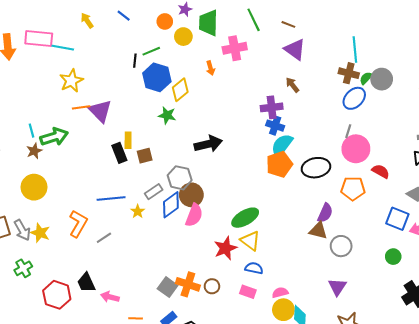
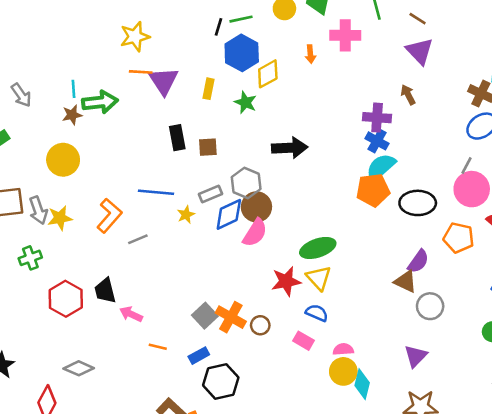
yellow rectangle: (128, 140) -> (209, 89), moved
yellow star: (40, 233) -> (60, 218), turned 30

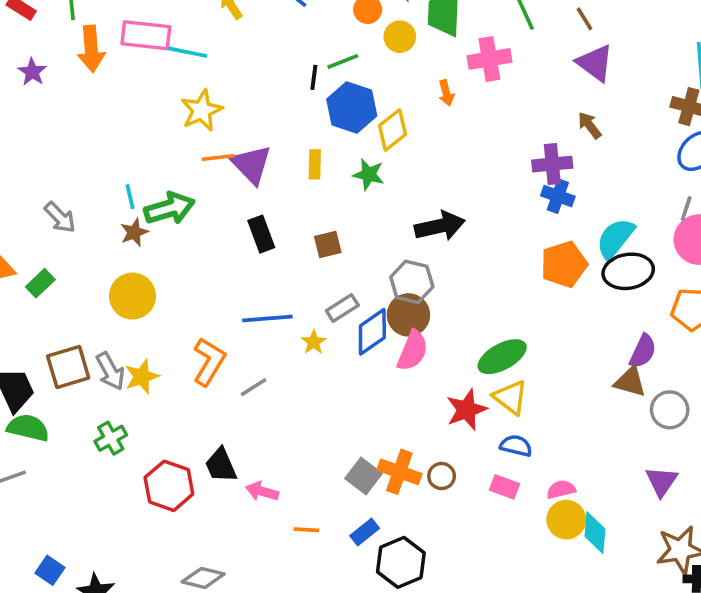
brown line: (418, 19) -> (584, 19), turned 36
black rectangle: (177, 138) -> (261, 234), moved
cyan semicircle: (381, 167) -> (615, 238), moved
gray hexagon: (246, 183) -> (412, 282), moved

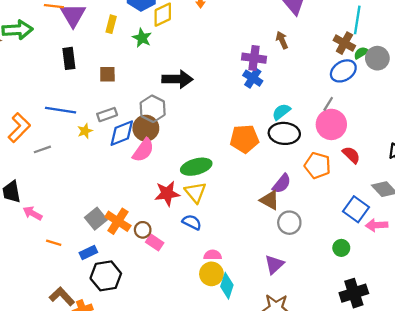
cyan semicircle: (615, 238) -> (281, 112), size x0.7
orange pentagon: (564, 264) -> (244, 139), moved
pink rectangle: (504, 487) -> (155, 242), moved

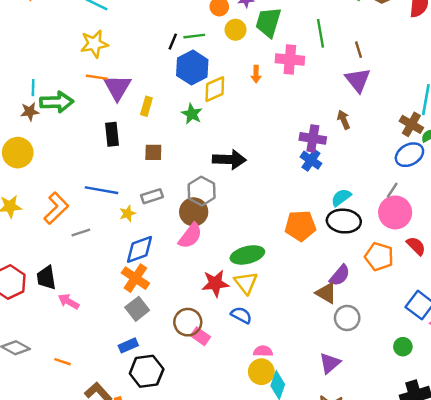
yellow rectangle: (111, 24) -> (146, 106), moved
blue diamond: (122, 133) -> (140, 249), moved
orange cross: (118, 221) -> (135, 278), moved
brown circle: (143, 230) -> (188, 322), size x1.5
orange line: (54, 243) -> (62, 362), moved

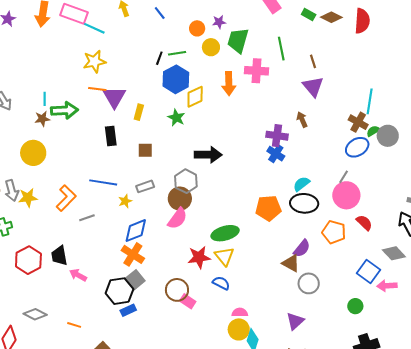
orange arrow: (256, 74) -> (229, 84), size x1.6
black hexagon: (147, 371) -> (119, 291), moved

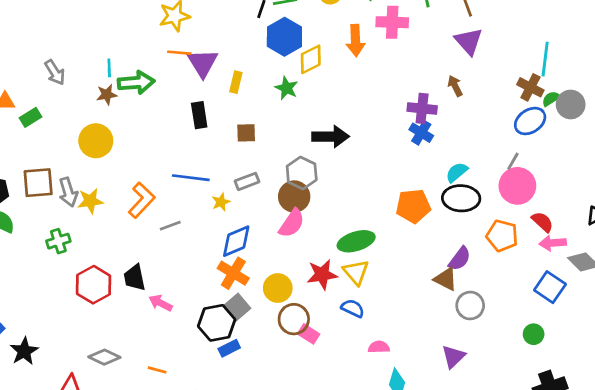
pink arrow: (387, 286) -> (553, 243), moved
yellow circle: (239, 329) -> (278, 288), moved

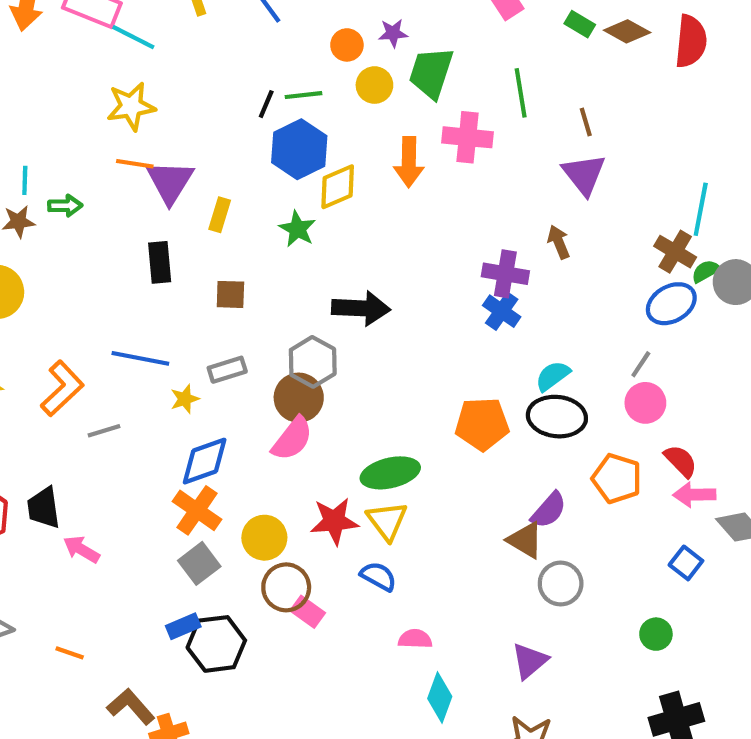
green arrow: (136, 82) -> (65, 206), size x0.6
pink circle: (517, 186) -> (645, 403), size x0.7
blue square: (550, 287) -> (686, 563), size x0.7
black hexagon: (217, 323) -> (216, 644), moved

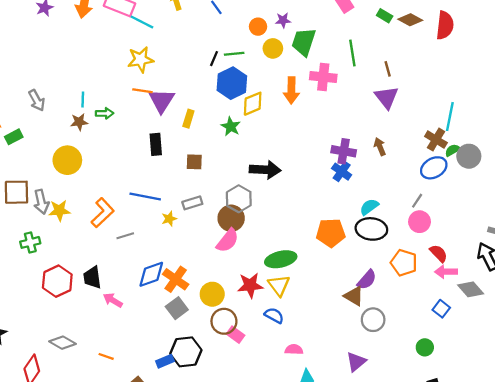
brown arrow: (559, 242) -> (380, 147), moved
blue diamond: (205, 461) -> (151, 274), moved
blue rectangle: (183, 626) -> (165, 361), moved

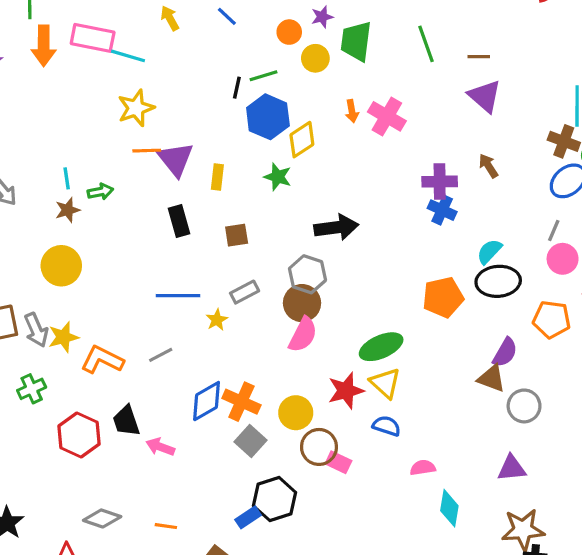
brown line: (388, 69) -> (479, 57), turned -63
pink cross: (323, 77) -> (387, 116), moved, turned 35
orange arrow: (291, 90) -> (352, 111), size x0.6
orange L-shape: (103, 213) -> (102, 360), moved, turned -100
purple triangle: (356, 362) -> (512, 468), turned 45

